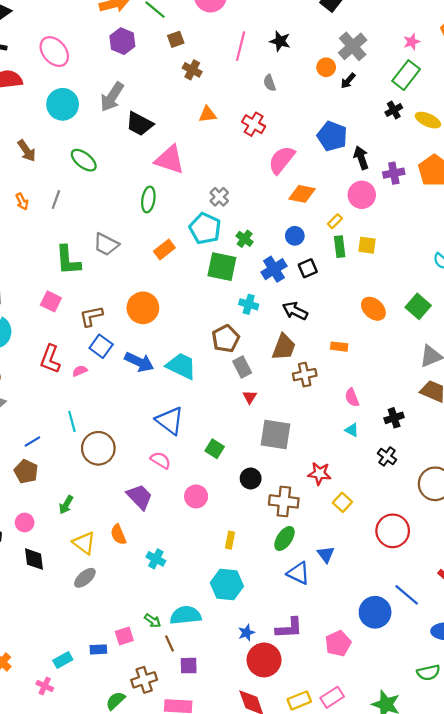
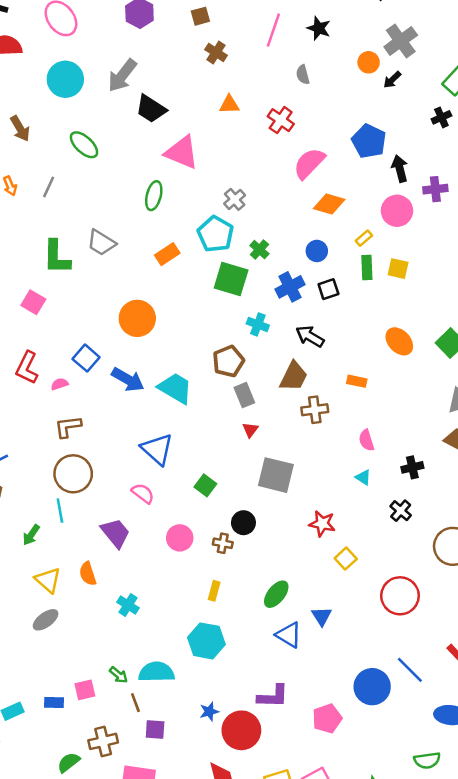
brown L-shape: (91, 316) -> (68, 427), moved
cyan line: (72, 421) -> (60, 511), moved
brown cross: (284, 501) -> (223, 543), moved, size x0.6
blue star: (246, 633) -> (209, 712), moved

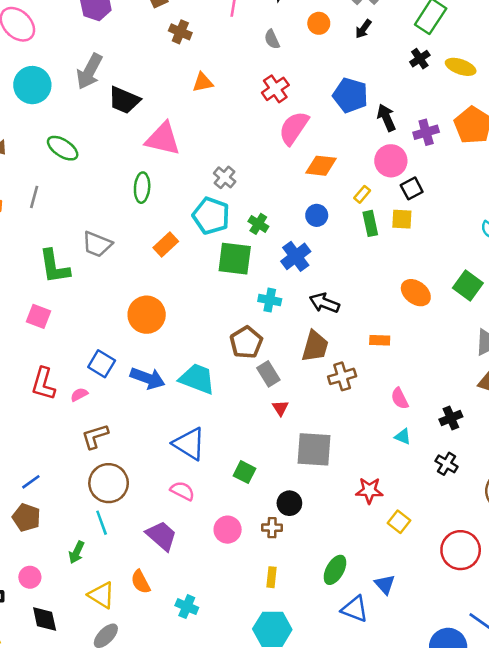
orange circle: (369, 62) -> (319, 23), moved
red cross: (281, 120) -> (275, 89), moved, turned 30
black square: (328, 289) -> (412, 188), moved

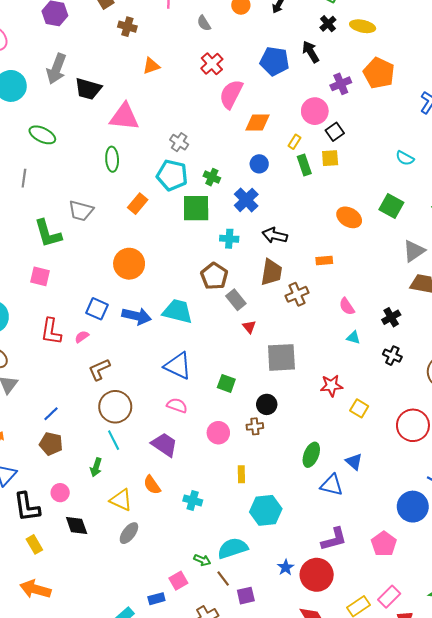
black arrow: (386, 118) -> (311, 52), moved
yellow rectangle: (272, 577) -> (241, 474), moved

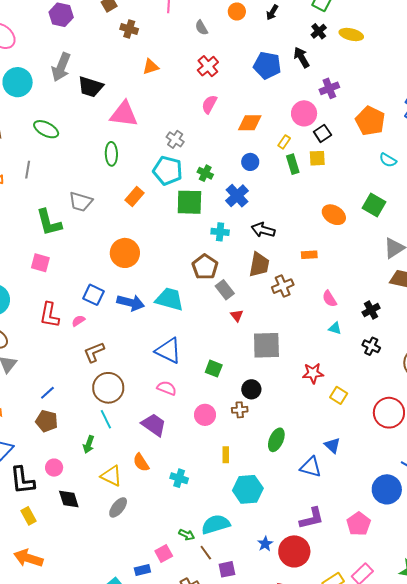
orange pentagon: (379, 73) -> (370, 121), moved
pink semicircle: (231, 94) -> (209, 104), moved, size x0.7
green ellipse: (311, 455) -> (276, 440), moved

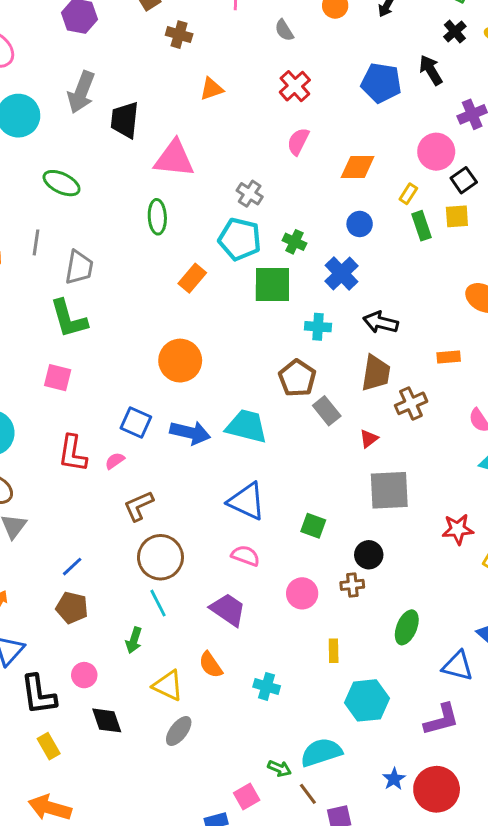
black trapezoid: (91, 87) -> (125, 120), turned 80
gray trapezoid: (81, 202) -> (79, 267), moved, turned -95
red triangle: (237, 316) -> (369, 439), moved, turned 32
purple L-shape: (312, 518) -> (442, 720), moved

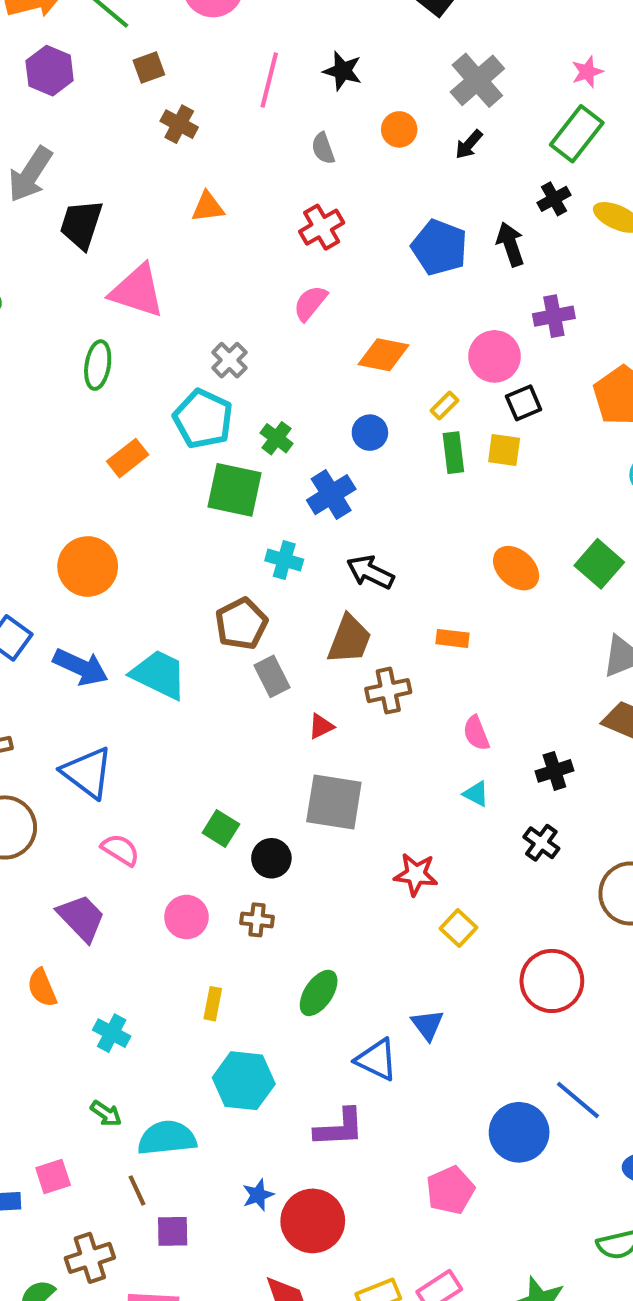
blue triangle: (247, 501) -> (87, 773), moved
black circle: (369, 555) -> (271, 858), moved
green arrow: (279, 768) -> (106, 1114), moved

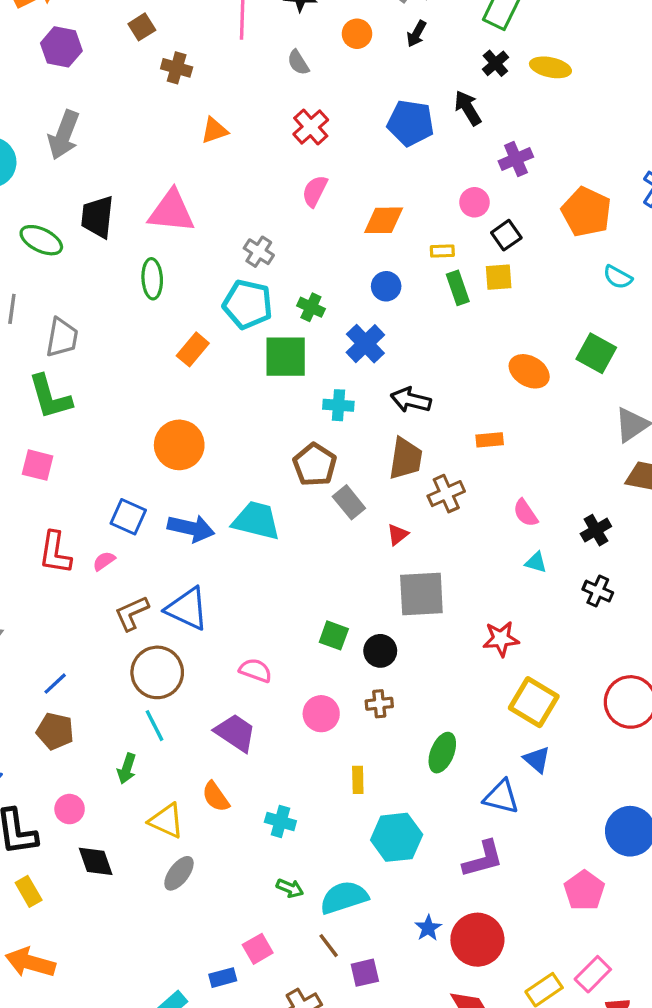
black trapezoid: (81, 224) -> (97, 217), moved
pink circle: (494, 356) -> (474, 202), size x0.7
yellow rectangle: (445, 405) -> (442, 251), turned 55
blue triangle: (87, 773) -> (187, 609), moved
yellow square: (459, 928) -> (534, 702), moved, size x1.6

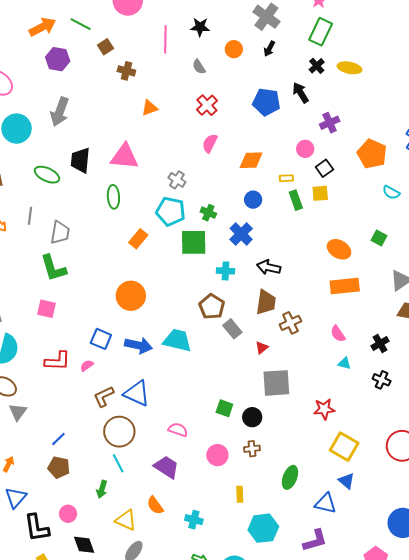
green square: (596, 353) -> (379, 238), size x0.7
orange rectangle: (490, 440) -> (345, 286), moved, size x1.8
red L-shape: (55, 553) -> (58, 361), turned -96

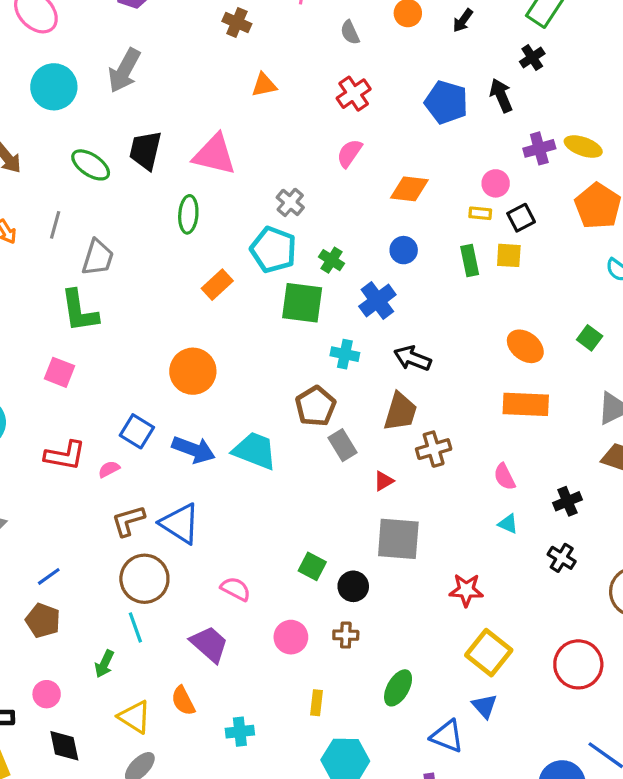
yellow ellipse: (350, 68) -> (583, 147), moved
yellow rectangle: (286, 178) -> (480, 213), moved
cyan cross: (194, 520) -> (240, 732), turned -30

